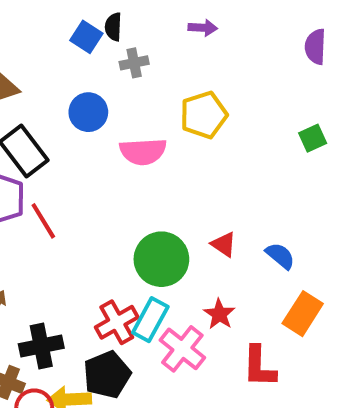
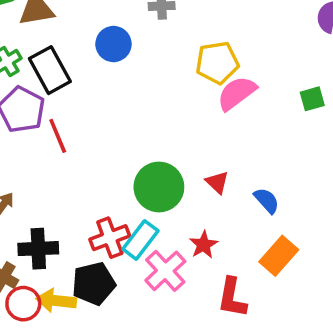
pink semicircle: (143, 151) -> (237, 93), moved, turned 138

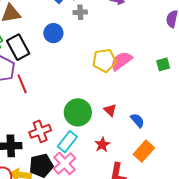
yellow pentagon: (217, 63) -> (104, 60), moved
red cross: (110, 238) -> (40, 131), moved
pink cross: (165, 271) -> (65, 163), moved

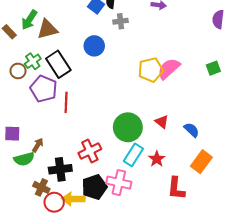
red line: (22, 84) -> (66, 102), turned 30
cyan rectangle: (67, 142) -> (133, 155), moved
pink cross: (65, 163) -> (119, 183), turned -30

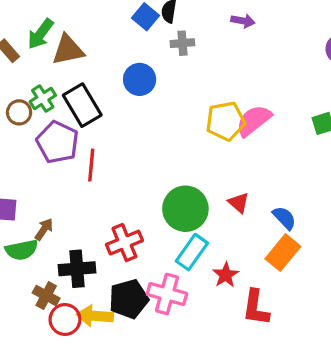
red star: (157, 159) -> (226, 275), moved
orange rectangle: (201, 162) -> (283, 253), moved

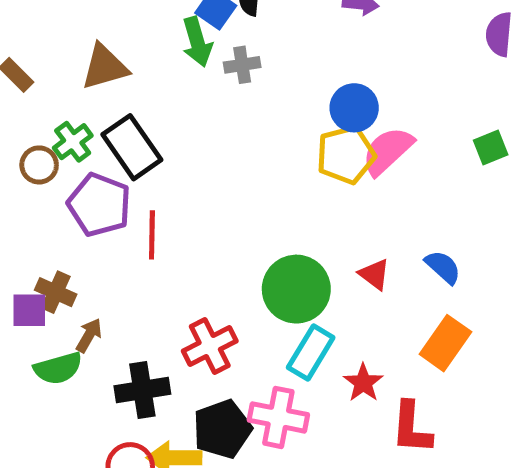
green arrow: (41, 34) -> (197, 42), moved, turned -48
gray cross: (182, 43) -> (242, 65), moved
blue circle: (140, 79) -> (354, 108), moved
blue semicircle: (284, 218) -> (443, 267), moved
brown cross: (46, 296) -> (56, 292), moved

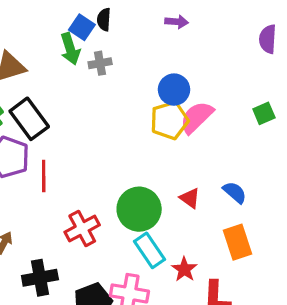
orange rectangle: (445, 343) -> (238, 242), turned -52
red cross: (210, 346) -> (82, 229), moved
cyan rectangle: (311, 352) -> (149, 250), turned -64

